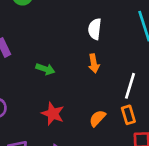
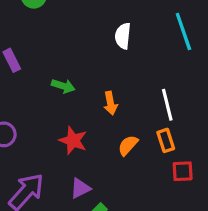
orange arrow: (94, 63) -> (111, 103), moved
white line: (130, 86) -> (167, 105), turned -30

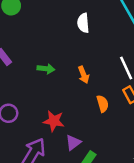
red star: (73, 140) -> (54, 121), moved
orange semicircle: (128, 145) -> (103, 104), turned 133

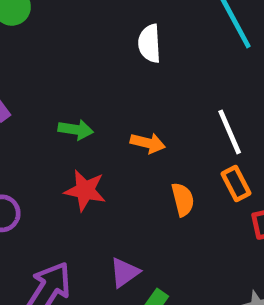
orange arrow: (84, 75) -> (148, 143), turned -56
red star: (54, 121) -> (85, 190), moved

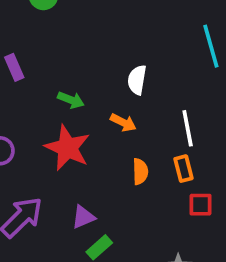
white semicircle: (150, 43) -> (137, 80), moved
red star: (85, 190) -> (67, 148), size x1.4

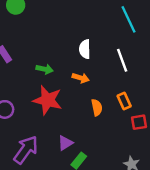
white line: (188, 128) -> (122, 60), moved

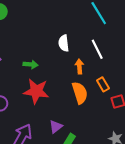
orange arrow: (81, 78) -> (79, 66), moved, turned -104
orange semicircle: (97, 107) -> (80, 93), size x1.5

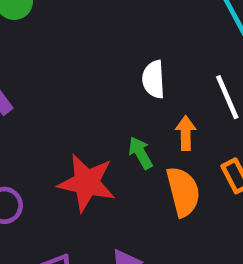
green arrow: (31, 64) -> (140, 153), moved, turned -128

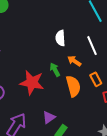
orange arrow: (186, 133) -> (74, 61), turned -56

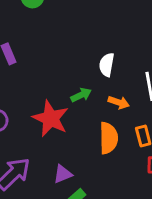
orange arrow: (74, 61) -> (119, 102), turned 152
green arrow: (55, 70) -> (81, 95), moved, turned 80

